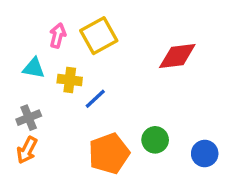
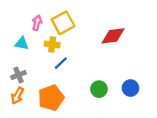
yellow cross: (70, 80) -> (52, 45), moved
orange pentagon: (109, 154) -> (51, 98), moved
blue circle: (205, 154) -> (130, 88), moved

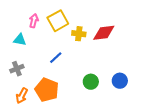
yellow cross: (52, 45) -> (79, 34), moved
orange arrow: (17, 96) -> (22, 96), moved
orange pentagon: (51, 98) -> (47, 90), turned -30

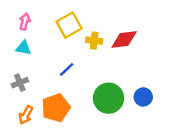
pink arrow: (34, 21) -> (25, 22), moved
green circle: (91, 82) -> (109, 98), size x1.6
orange pentagon: (47, 90) -> (56, 108), turned 30

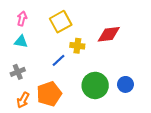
yellow cross: (94, 41) -> (77, 46), moved

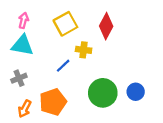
red diamond: (109, 34) -> (106, 26), moved, turned -55
cyan triangle: (21, 42) -> (22, 45), size x1.5

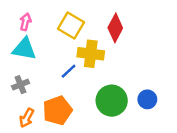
yellow square: (65, 24) -> (71, 26), turned -30
yellow cross: (84, 50) -> (91, 54), size x1.5

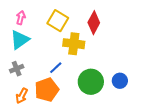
cyan triangle: (24, 49) -> (20, 40), turned -45
blue line: (69, 71) -> (56, 68), moved

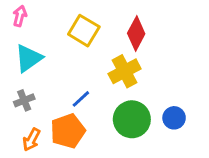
pink arrow: (21, 18) -> (20, 16), moved
yellow cross: (74, 44) -> (125, 71), moved, turned -35

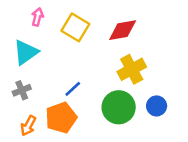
pink arrow: (20, 16) -> (37, 17), moved
red diamond: (136, 33) -> (123, 30), turned 52
yellow cross: (125, 71) -> (132, 69), moved

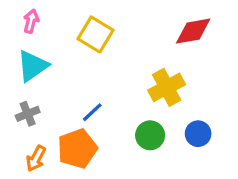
pink arrow: (37, 17) -> (31, 21), moved
red diamond: (123, 30) -> (193, 31), moved
green circle: (119, 107) -> (150, 135), size x0.7

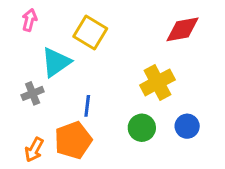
cyan triangle: (33, 66) -> (56, 62), moved
blue line: (92, 112) -> (87, 106), turned -40
gray cross: (28, 114) -> (33, 93), moved

